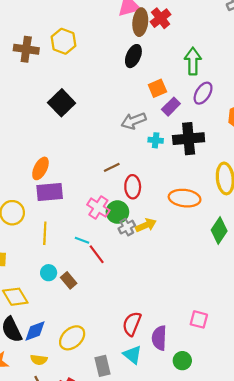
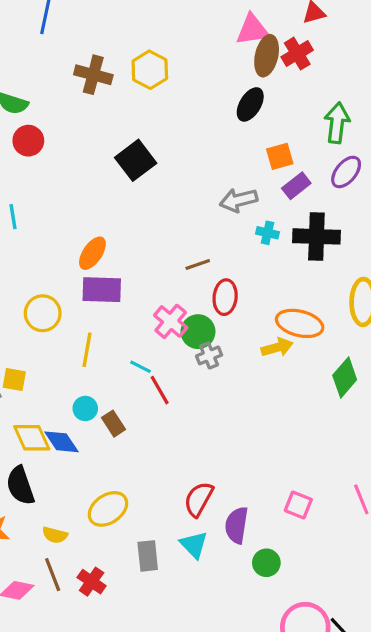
yellow arrow: (146, 225) -> (277, 347), moved
blue diamond: (35, 331) -> (61, 442), moved, turned 70

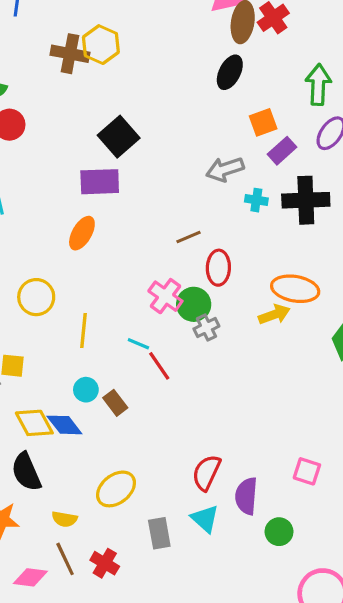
yellow hexagon: (150, 70) -> (101, 45), moved
purple rectangle: (102, 290) -> (100, 182), moved

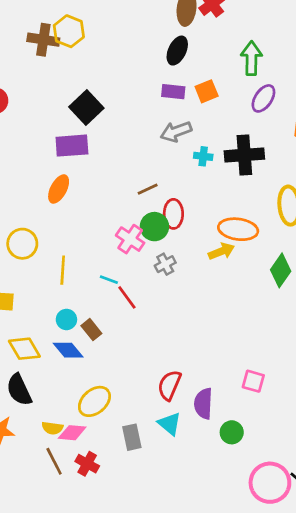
purple rectangle: (282, 151) -> (173, 92), moved, turned 50
green circle: (194, 304) -> (154, 227), moved
blue diamond: (64, 425) -> (68, 350), moved
pink diamond: (30, 577) -> (72, 433), moved

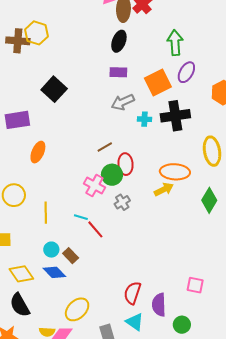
orange square: (207, 91) -> (158, 83), moved, size x1.5
purple rectangle: (72, 146) -> (17, 120), moved

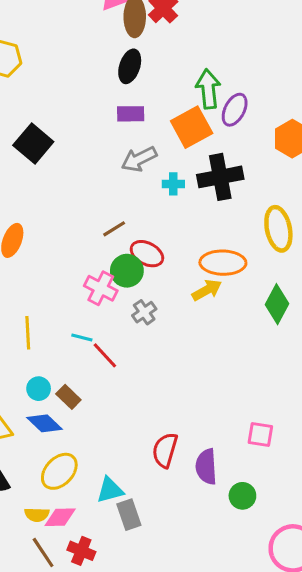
green arrow: (175, 43) -> (208, 89), moved
red ellipse: (126, 164) -> (147, 254), turned -55
yellow ellipse: (77, 309) -> (59, 471), moved
cyan triangle: (135, 322) -> (110, 490), moved, turned -48

